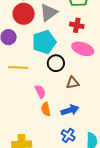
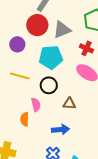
black circle: (56, 63) -> (49, 85), moved
orange semicircle: (46, 109) -> (25, 119), moved

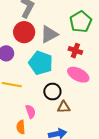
cyan pentagon: (51, 57) -> (41, 63), turned 30
black circle: (49, 85) -> (52, 92), moved

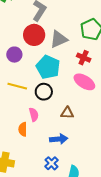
black circle: (52, 92) -> (44, 92), moved

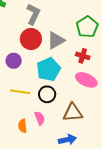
cyan pentagon: (48, 67) -> (48, 69), turned 30
brown triangle: (67, 113) -> (73, 113), size x1.5
orange semicircle: (23, 129) -> (23, 126), moved

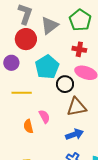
gray triangle: (56, 40) -> (50, 25), moved
black circle: (47, 94) -> (65, 84), moved

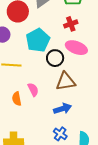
red cross: (79, 49) -> (71, 24), turned -32

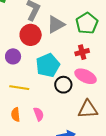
brown triangle: (66, 81) -> (88, 109), moved
orange semicircle: (17, 99) -> (16, 115), moved

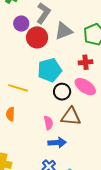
purple circle: (13, 56) -> (21, 24), moved
brown triangle: (88, 109) -> (71, 117), moved
pink semicircle: (39, 114) -> (48, 123), moved

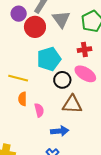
gray triangle: (64, 31) -> (61, 19), turned -42
orange semicircle: (10, 114) -> (22, 99), moved
pink semicircle: (48, 123) -> (39, 110), moved

